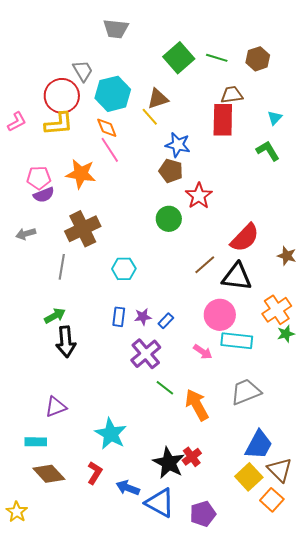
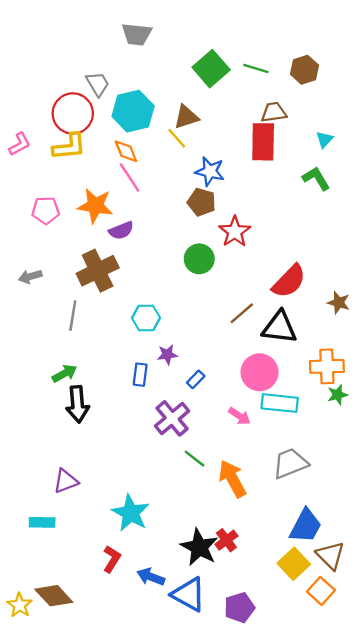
purple semicircle: (44, 195) -> (121, 230), moved
orange cross: (277, 310) -> (327, 366), turned 32
purple star: (143, 317) -> (167, 355), moved
brown diamond: (49, 474) -> (54, 596), moved

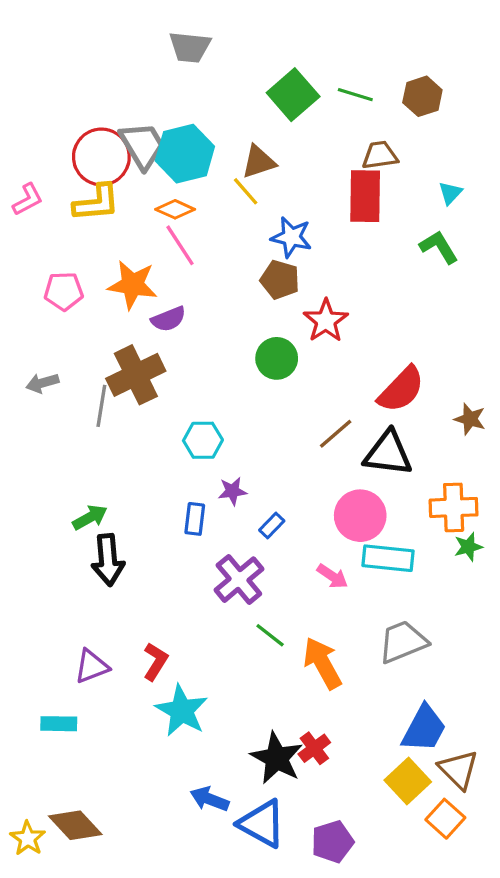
gray trapezoid: (98, 84) -> (142, 145), moved, size x1.4
orange diamond: (126, 151) -> (175, 209), turned -44
gray line: (73, 316) -> (101, 406), moved
red L-shape: (112, 559) -> (155, 661), moved

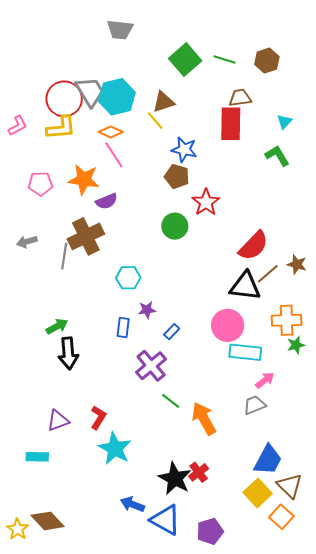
brown line: (336, 434) -> (268, 274), moved
pink arrow: (332, 576) -> (265, 380), moved, turned -72
gray trapezoid: (403, 642) -> (254, 405), size x0.7

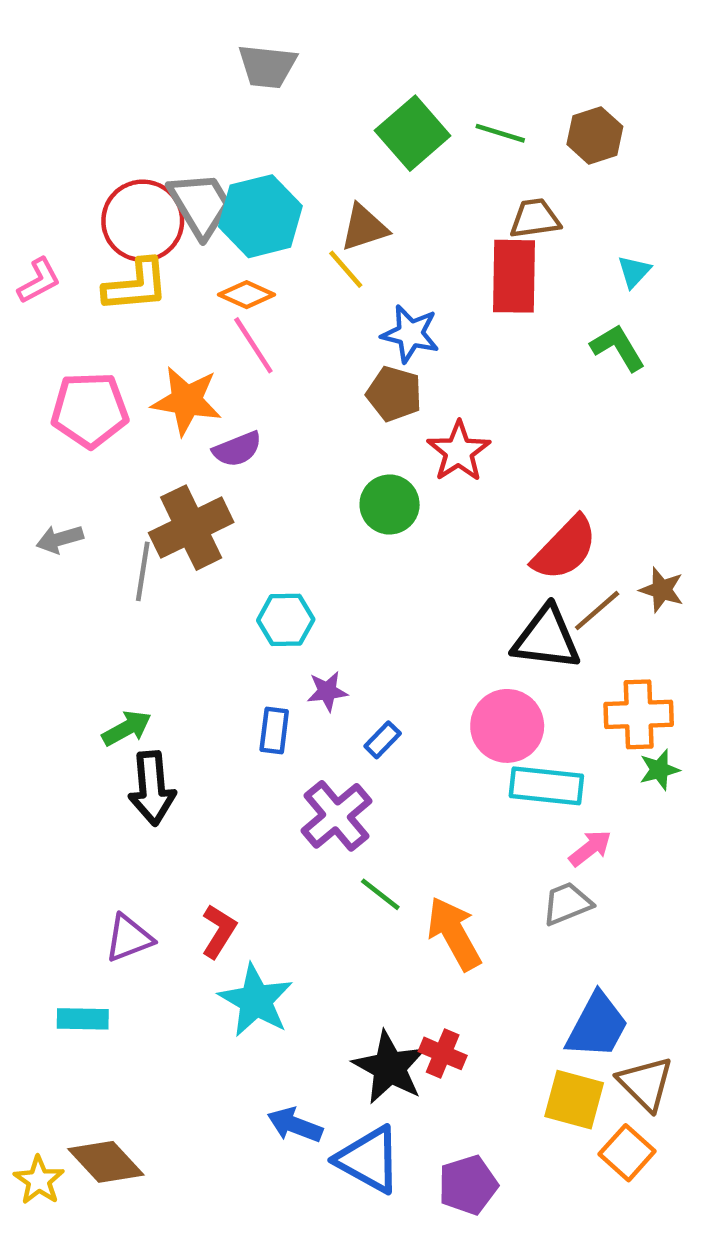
pink pentagon: (40, 184) -> (90, 410), size x1.4
red cross: (199, 472) -> (443, 1053), turned -30
yellow square: (258, 493) -> (574, 1100), turned -32

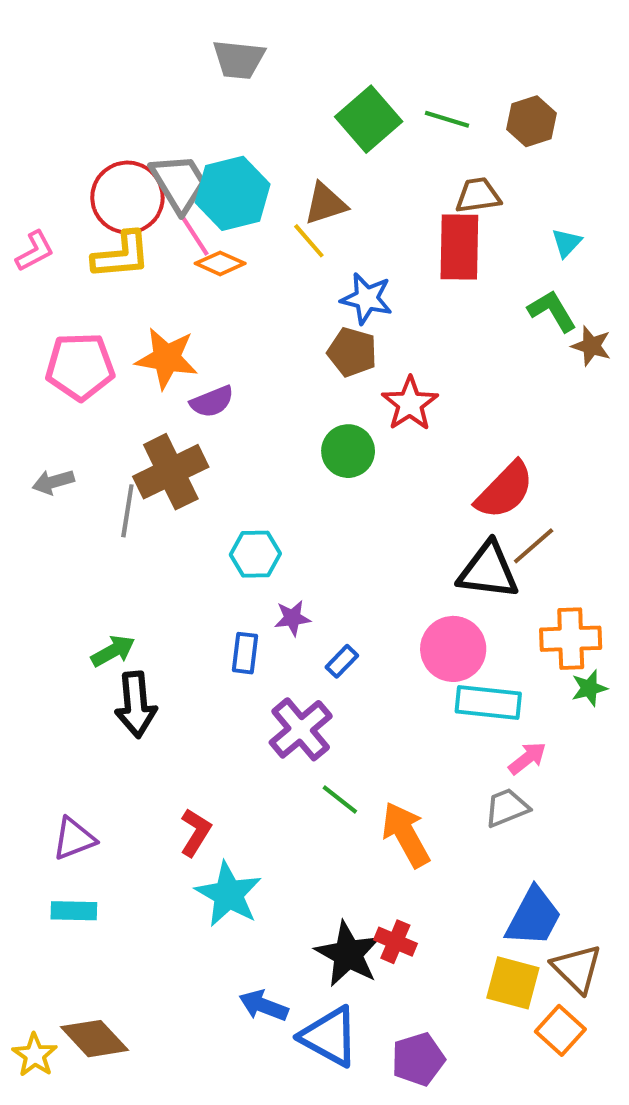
pink line: (253, 345) -> (191, 230), moved
brown star: (662, 590) -> (591, 346), moved
purple triangle: (129, 938) -> (74, 839), moved

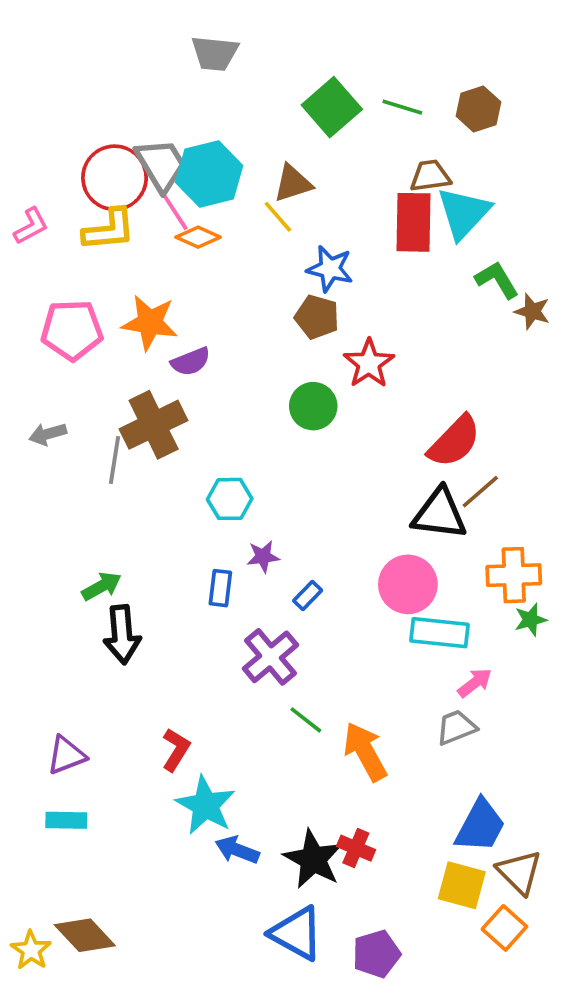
cyan triangle: (567, 243) -> (464, 213), moved, size x2.0
blue arrow: (264, 1006) -> (237, 850), moved

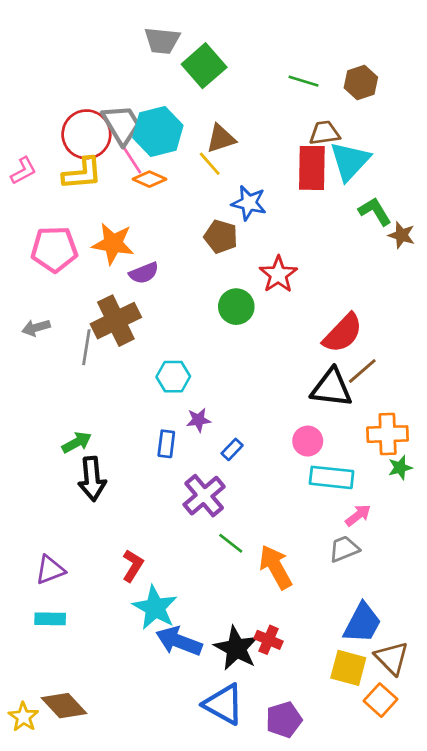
green square: (332, 107) -> (204, 66), moved
brown pentagon: (317, 317) -> (221, 237), moved
pink circle: (408, 584) -> (308, 441), size x0.7
blue arrow: (237, 850) -> (179, 641), size x1.4

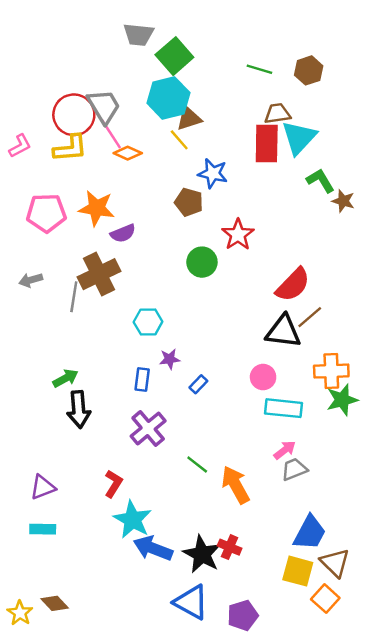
cyan hexagon: (158, 132) -> (168, 98), moved
green star: (400, 468) -> (342, 400), size x1.5
purple cross: (204, 496) -> (148, 429), moved
pink arrow: (358, 515) -> (285, 450), moved
brown diamond: (64, 706) -> (55, 603), size x0.7

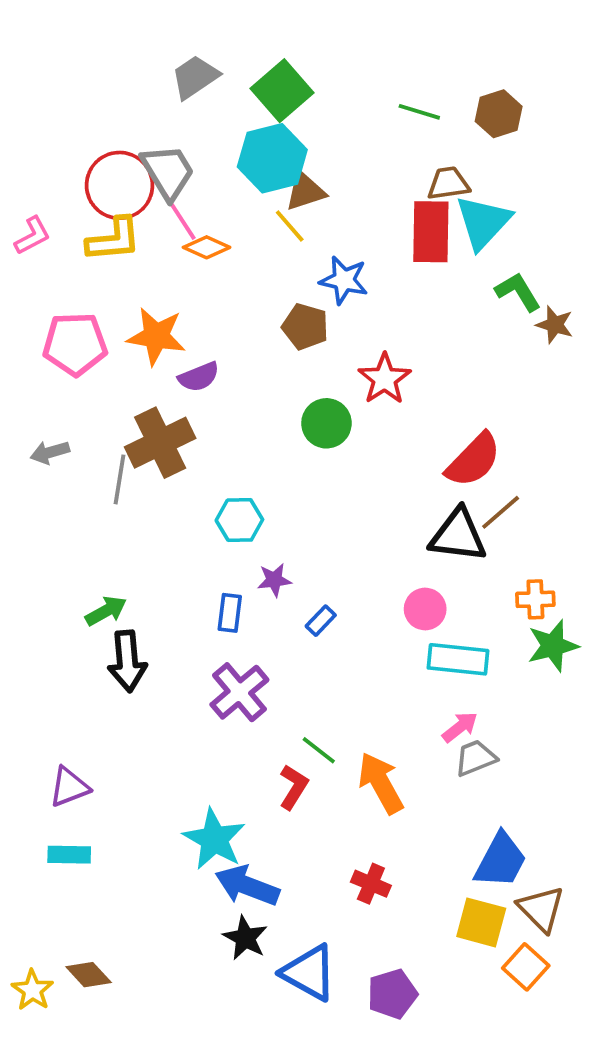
gray trapezoid: (139, 35) -> (195, 77), moved, turned 140
orange cross: (331, 371) -> (535, 599), size x0.7
red L-shape: (113, 484) -> (294, 787), moved
black star: (202, 554) -> (245, 938), moved, size x0.7

